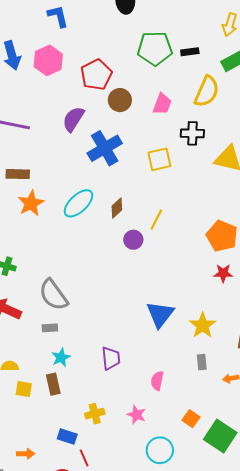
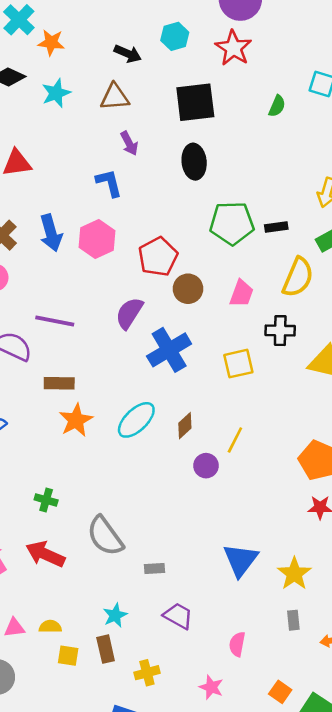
gray rectangle: (50, 328) -> (155, 569), moved
purple trapezoid: (111, 358) -> (178, 616), turned -55
yellow cross: (95, 414) -> (147, 673), moved

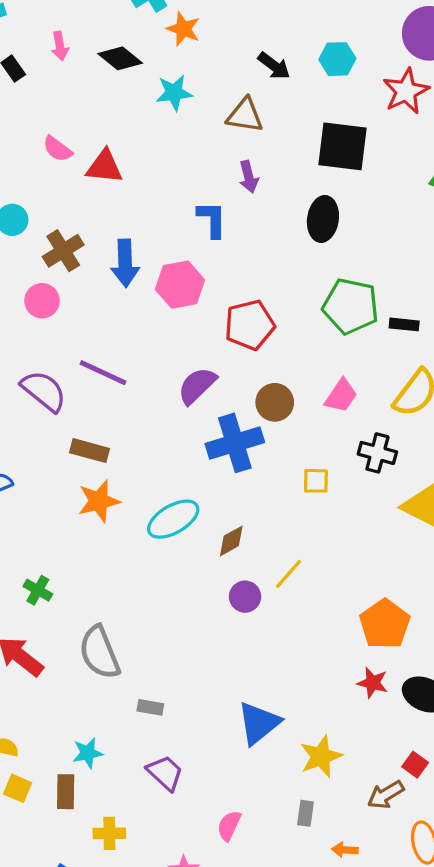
brown circle: (188, 289) -> (275, 402), moved
yellow square: (238, 364) -> (316, 481), size x0.7

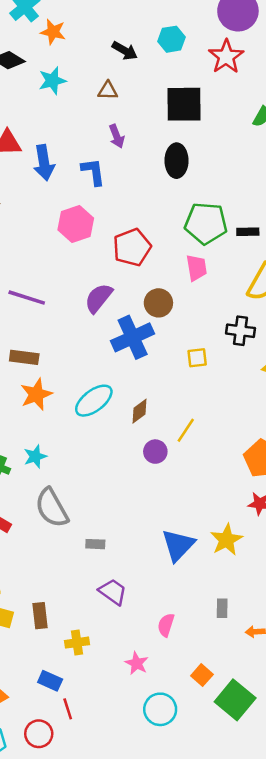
brown triangle: (245, 115) -> (108, 91), size x0.7
blue arrow: (125, 263) -> (44, 163), moved
pink trapezoid: (341, 396) -> (196, 268), moved, turned -36
cyan star: (88, 753) -> (35, 456), moved
yellow star: (321, 756) -> (226, 540), moved

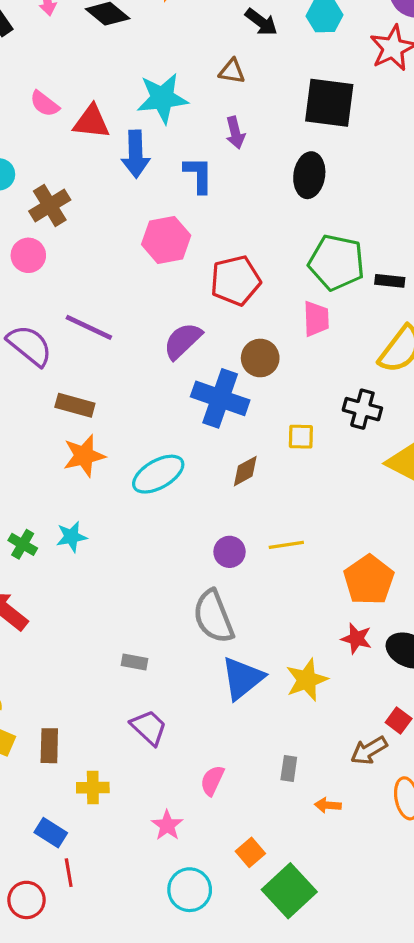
cyan star: (52, 81) -> (162, 98), moved, size x1.4
blue cross: (133, 337) -> (220, 398), turned 36
brown diamond: (140, 411) -> (245, 471), moved
yellow line: (186, 430) -> (286, 545), moved, turned 40
gray semicircle: (52, 508) -> (213, 617), moved

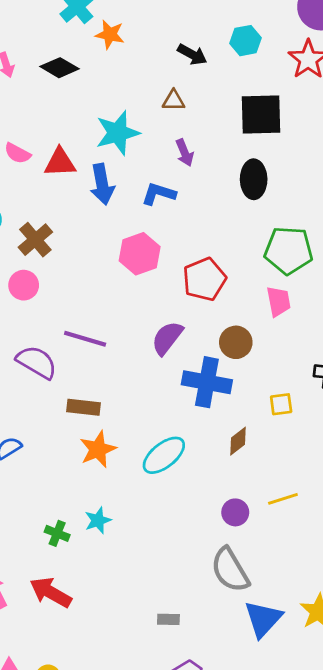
blue L-shape: (198, 175) -> (159, 194), turned -64

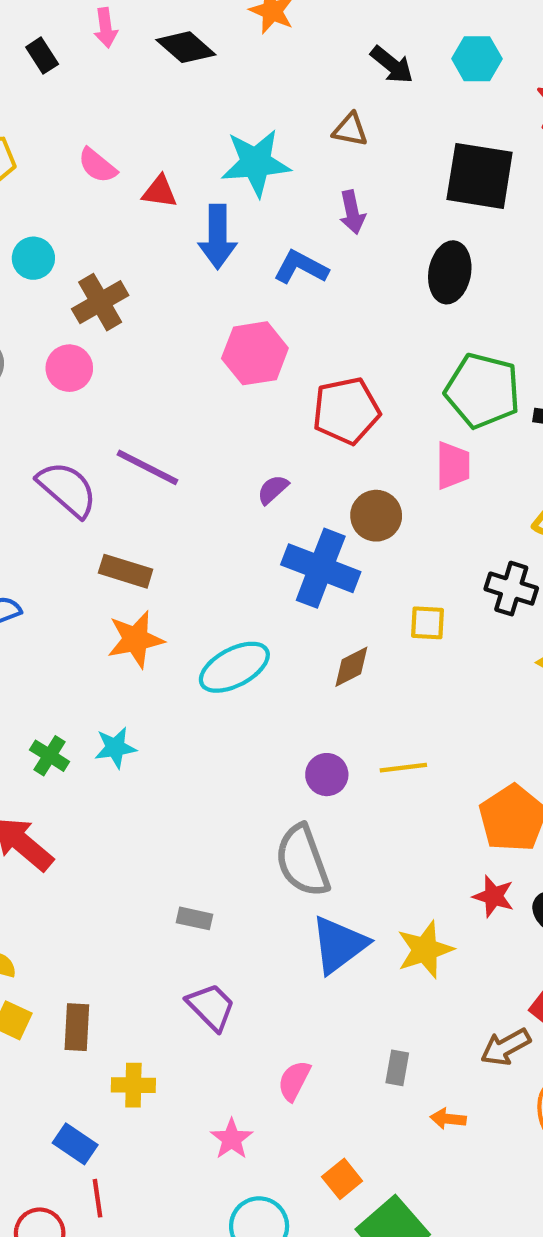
red triangle: (60, 162) -> (160, 192), size x0.7
purple semicircle: (167, 338) -> (273, 489), size x0.6

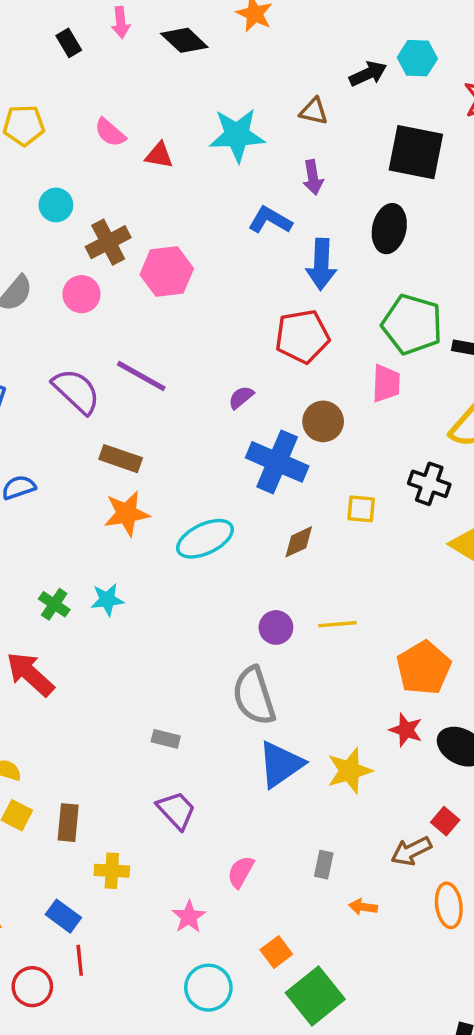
black arrow: (392, 65) -> (368, 74), moved, turned -66
blue arrow: (218, 237) -> (321, 264), moved
pink hexagon: (255, 353) -> (167, 272), moved

